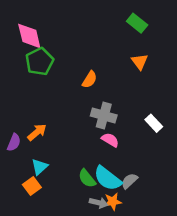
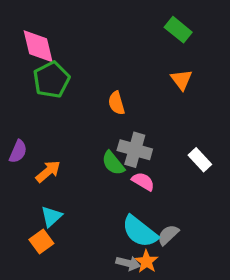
orange semicircle: (90, 80) -> (116, 103), turned 132
purple semicircle: (14, 142) -> (18, 151), moved
green semicircle: (87, 178) -> (113, 163), moved
orange star: (113, 201) -> (146, 261), turned -30

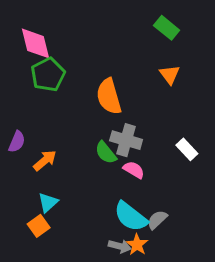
orange semicircle: (116, 103) -> (109, 96), size x1.6

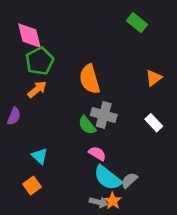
orange triangle: (170, 75) -> (154, 78), moved, turned 30
orange arrow: (45, 160) -> (37, 89), moved
pink semicircle: (134, 170) -> (97, 153), moved
cyan triangle: (48, 203) -> (40, 156), moved, turned -36

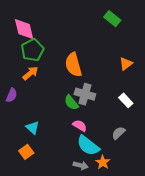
gray semicircle: (129, 180) -> (119, 133), moved
orange star: (113, 201) -> (103, 162), moved

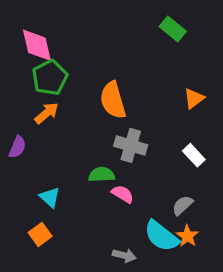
green semicircle: (71, 103) -> (102, 175), moved, turned 126
cyan semicircle: (88, 146) -> (161, 236), moved
orange star: (103, 162) -> (187, 236), moved

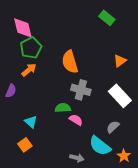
white rectangle: (194, 155) -> (120, 96), size x1.6
orange star: (187, 236) -> (124, 156), moved

